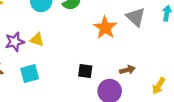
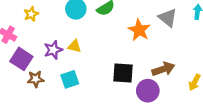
brown arrow: (127, 70) -> (163, 69), size x1.5
black square: (85, 71) -> (123, 73), size x1.5

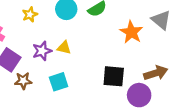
yellow star: (31, 14) -> (30, 14), moved

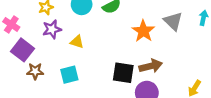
purple star: (42, 51) -> (52, 29), moved
brown arrow: (156, 73) -> (151, 66), moved

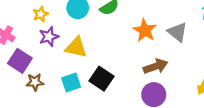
gray triangle: (173, 21) -> (178, 32), moved
yellow triangle: (77, 42) -> (76, 47), size x1.5
black square: (123, 73) -> (102, 79), moved, turned 30

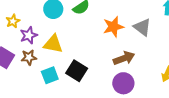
yellow star: (41, 14) -> (13, 21), moved
orange star: (145, 30) -> (113, 27), turned 30
brown star: (35, 82) -> (29, 57), moved

